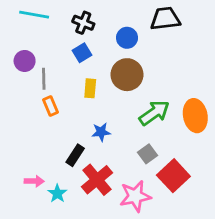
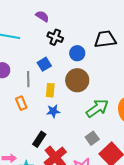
black cross: (83, 23) -> (55, 37), moved
gray line: (44, 79) -> (28, 79), moved
blue star: (101, 132) -> (53, 111), moved

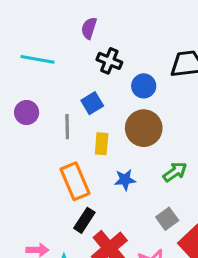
purple semicircle: (42, 16) -> (89, 28), turned -104
orange rectangle: (21, 103) -> (75, 181), moved, size x1.6
green arrow: (97, 108) -> (175, 172), size x0.7
blue star: (53, 111) -> (125, 180), moved

